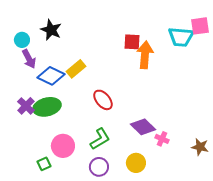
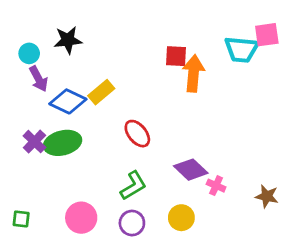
black star: (51, 30) -> (68, 40), turned -30
pink circle: (63, 146) -> (81, 218), moved
green square: (44, 164) -> (21, 219), moved, turned 32

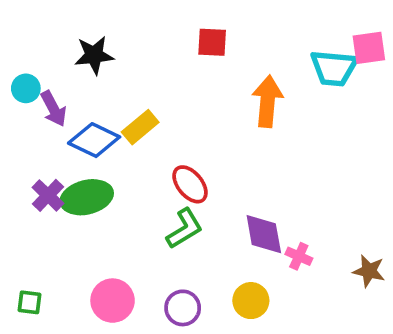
cyan circle: (29, 53) -> (26, 88), moved
red square: (176, 56) -> (212, 42), moved
purple diamond: (191, 170) -> (264, 234), turned 36
green L-shape: (133, 186) -> (184, 229), moved

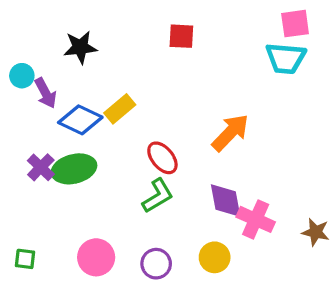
pink square: (369, 48) -> (295, 24), moved
orange arrow: (267, 101) -> (230, 133), moved, turned 39
pink cross: (299, 256) -> (256, 219), size x1.6

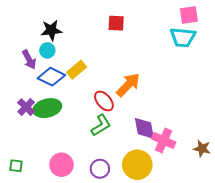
cyan circle: (22, 76) -> (47, 50), moved
orange arrow: (230, 133) -> (128, 85), moved
yellow circle: (215, 257) -> (137, 165), size x1.5

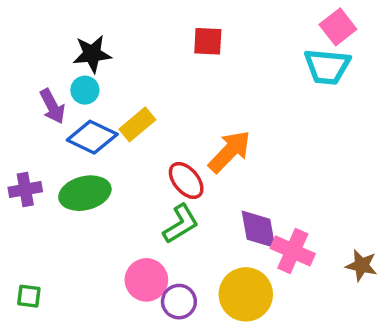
pink square: (189, 15) -> (338, 27), turned -30
purple cross: (26, 107) -> (25, 190), moved, turned 36
pink circle: (61, 165) -> (146, 280), moved

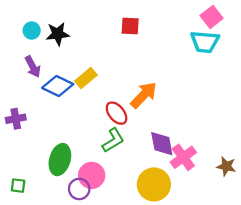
cyan circle: (85, 90) -> (32, 30), moved
green ellipse: (85, 193) -> (60, 160), moved, turned -60
pink cross: (293, 251) -> (183, 157), turned 30
purple circle: (179, 302) -> (79, 189), moved

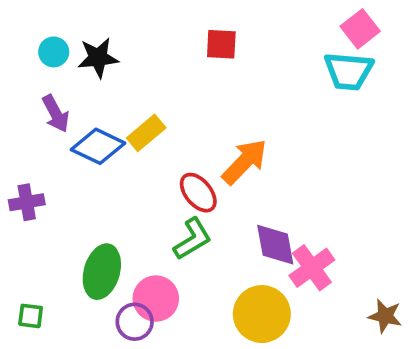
brown star: (226, 166) -> (385, 316), moved

